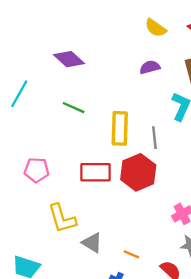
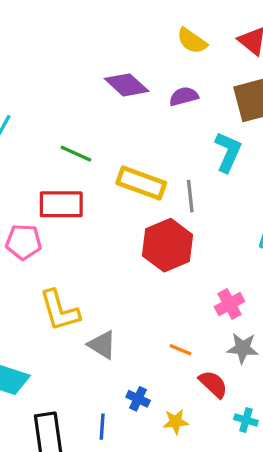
purple diamond: (69, 59) -> (127, 85), moved
yellow rectangle: (120, 128) -> (141, 183), turned -72
red rectangle: (96, 172) -> (61, 204), moved
orange line: (131, 254) -> (181, 350), moved

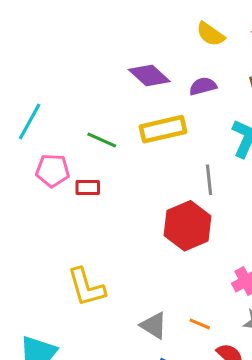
yellow rectangle: (141, 183) -> (163, 129), moved, turned -33
red rectangle: (61, 204) -> (88, 187), size x0.6
pink pentagon: (24, 242) -> (53, 171), moved
gray triangle: (102, 345) -> (154, 325), moved

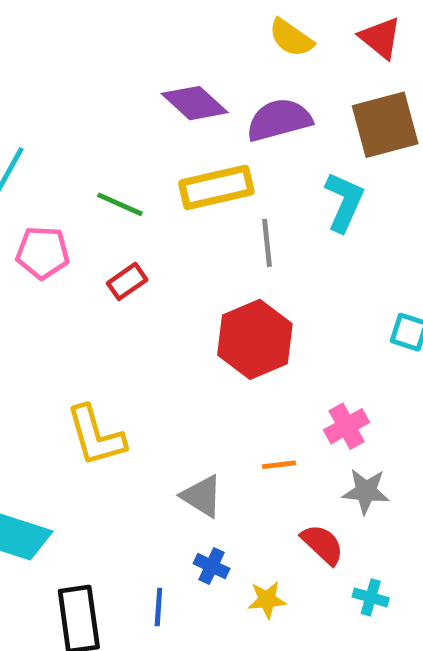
purple semicircle: (203, 86) -> (279, 120), size x1.5
gray line: (209, 180) -> (267, 243), moved
red rectangle: (88, 187) -> (127, 281), moved, turned -35
orange line: (200, 324) -> (279, 465), moved, turned -30

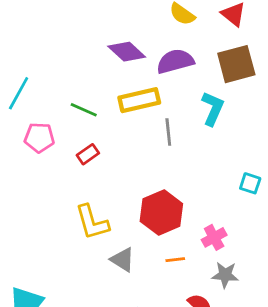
red hexagon: (255, 339) -> (161, 212), moved
yellow L-shape: (96, 436) -> (92, 222), moved
gray triangle: (202, 496) -> (123, 260), moved

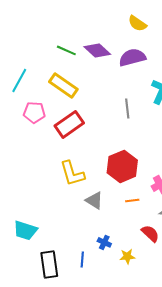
yellow rectangle: (139, 100) -> (63, 85), moved, turned 48
green line: (84, 110) -> (66, 50), moved
red rectangle: (88, 154) -> (69, 124), size x1.8

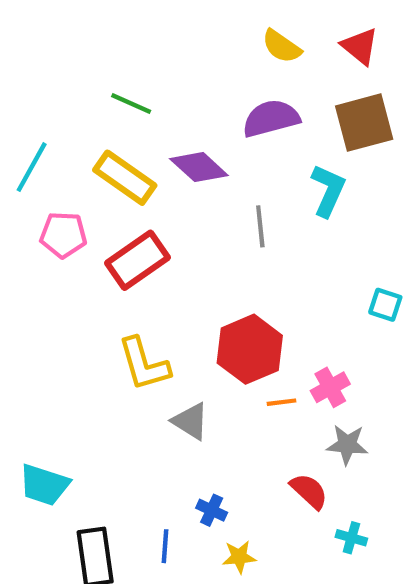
purple diamond: (97, 50) -> (199, 167), moved
orange line: (132, 200) -> (282, 402), moved
yellow star: (127, 256) -> (239, 557), moved

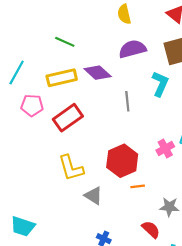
yellow semicircle: (282, 46) -> (124, 14), moved, turned 42
yellow rectangle: (125, 178) -> (62, 78), turned -48
pink cross: (330, 387) -> (165, 148), moved

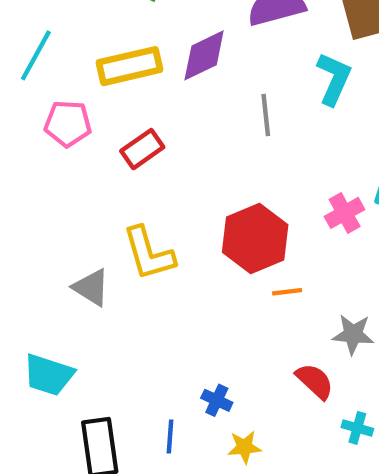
purple diamond: (98, 73) -> (204, 55), turned -68
red rectangle: (68, 118) -> (142, 149), size x0.7
gray triangle: (93, 196) -> (91, 287), moved

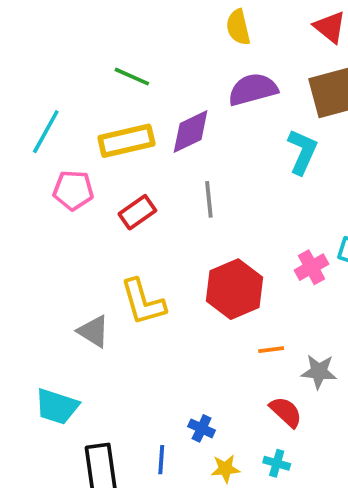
gray line: (266, 115) -> (209, 199), moved
orange line: (287, 292) -> (271, 350), moved
cyan cross: (357, 428) -> (277, 463), moved

